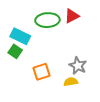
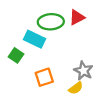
cyan rectangle: (20, 36) -> (34, 39), moved
yellow semicircle: (71, 82) -> (76, 88), turned 152

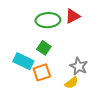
cyan rectangle: (34, 39) -> (23, 61), moved
green square: (16, 55) -> (44, 48), moved

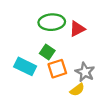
red triangle: (73, 16) -> (77, 29), moved
orange square: (42, 72) -> (57, 69), moved

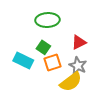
red triangle: (77, 29) -> (79, 42), moved
yellow semicircle: (77, 90) -> (71, 82), size x1.6

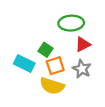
green ellipse: (47, 20) -> (71, 23), moved
yellow semicircle: (71, 82) -> (52, 86), moved, turned 55

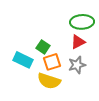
green ellipse: (71, 23) -> (82, 22), moved
gray star: (82, 69) -> (77, 65), turned 30

